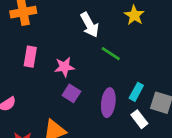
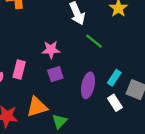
pink rectangle: (30, 57) -> (19, 69), moved
purple square: (71, 93) -> (55, 74), turned 35

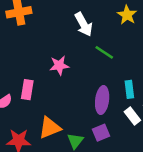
purple square: (55, 74) -> (101, 133), moved
cyan rectangle: (114, 78) -> (129, 89), turned -35

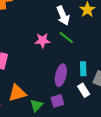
white arrow: (84, 24) -> (63, 16), moved
pink star: (59, 65) -> (42, 40), moved

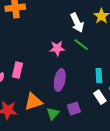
purple ellipse: (61, 75) -> (60, 80), moved

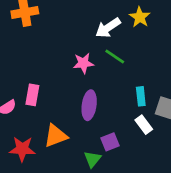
white arrow: (77, 23) -> (108, 28), turned 84
green triangle: (53, 114) -> (92, 159), moved

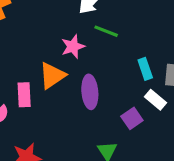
orange triangle: (56, 136) -> (52, 75), moved
purple square: (110, 142) -> (132, 118), moved

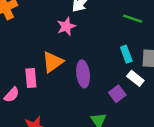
green line: (106, 31) -> (133, 19), moved
pink star: (73, 47) -> (66, 26), moved

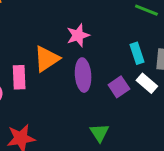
pink star: (66, 26) -> (78, 35), moved
purple square: (117, 94) -> (119, 87), moved

